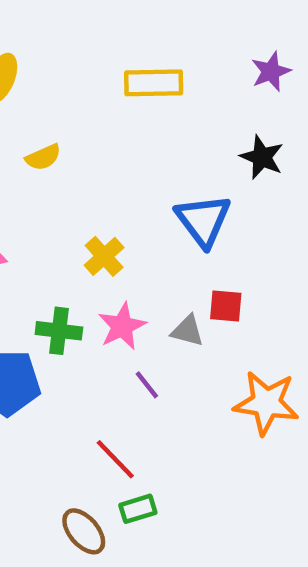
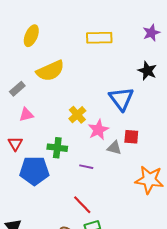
yellow semicircle: (43, 157) -> (50, 71), size x1.8
pink star: (122, 326) -> (98, 130), moved
purple line: (147, 385) -> (86, 167), moved, turned -40

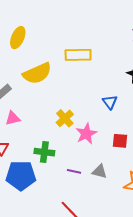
yellow rectangle: (99, 38) -> (78, 55), moved
blue triangle: (121, 99) -> (110, 102), size x0.6
gray triangle: (114, 148) -> (100, 171), moved

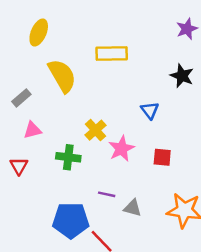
yellow semicircle: (37, 73) -> (62, 76), turned -96
green cross: (44, 152) -> (68, 157), moved
gray triangle: (100, 171) -> (133, 208), moved
blue pentagon: (21, 176) -> (71, 220), moved

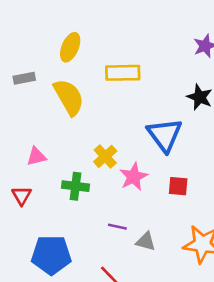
yellow ellipse: (39, 33) -> (70, 47), moved
gray rectangle: (21, 98) -> (24, 78), moved, turned 30
blue triangle: (150, 110) -> (165, 135), size x1.8
blue pentagon: (71, 220) -> (51, 255), moved

